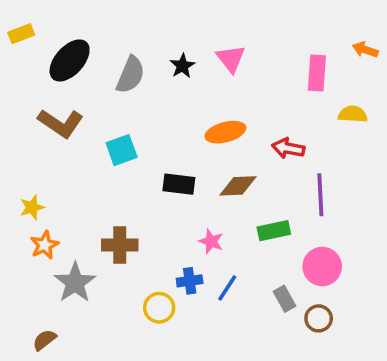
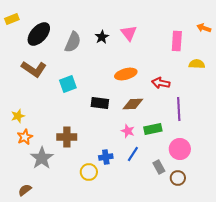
pink star: (211, 241) -> (128, 131), moved
blue line: (227, 288) -> (133, 154), moved

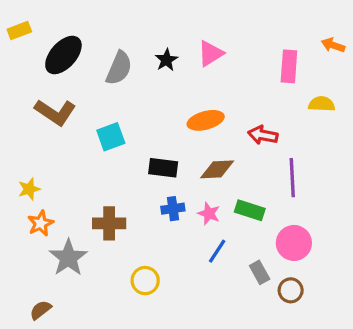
pink triangle: (129, 33) -> (211, 53), turned 36
green rectangle: (153, 129) -> (250, 210), turned 30
blue cross: (106, 157) -> (173, 209), moved

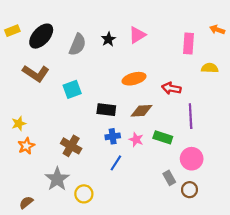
yellow rectangle: (19, 30) -> (12, 31), moved
brown cross: (109, 223) -> (71, 146), turned 30
blue line: (217, 251) -> (116, 163), moved
gray star: (68, 258) -> (57, 179), moved
yellow circle: (145, 281) -> (84, 194), moved

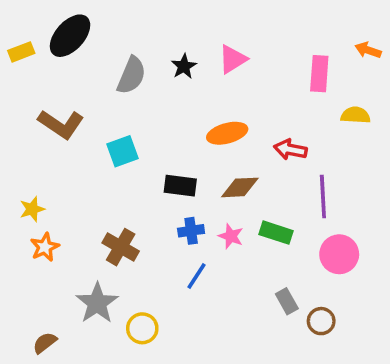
black ellipse: (41, 36) -> (70, 36), moved
pink circle: (192, 159) -> (339, 254), moved

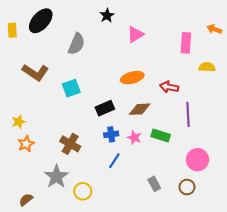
yellow rectangle: (21, 52) -> (12, 30), turned -72
black star: (184, 66) -> (107, 15), moved
black rectangle: (180, 186) -> (105, 108), turned -30
pink circle: (339, 254) -> (198, 160), moved
gray rectangle: (287, 301) -> (154, 184), moved

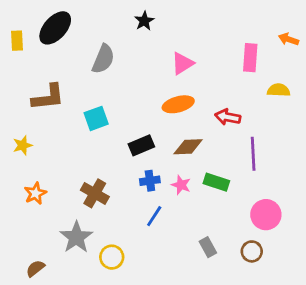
pink triangle: (135, 34) -> (182, 63), moved
brown L-shape: (35, 72) -> (48, 97), turned -40
yellow star: (19, 122) -> (23, 145), moved

